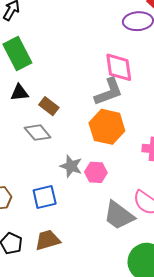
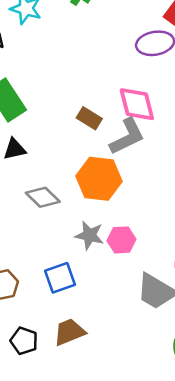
brown rectangle: (49, 106) -> (89, 118), moved
orange hexagon: (107, 127) -> (99, 179), moved

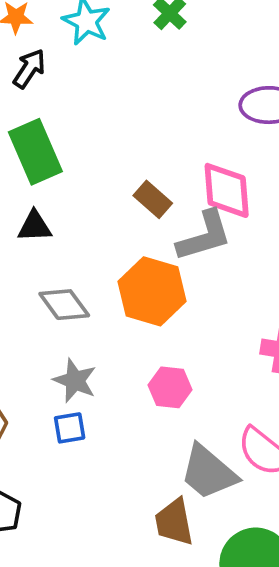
gray star: (89, 235) -> (75, 381), moved
blue square: (60, 278) -> (70, 428), size x0.7
brown trapezoid: (69, 332) -> (174, 522), moved, turned -88

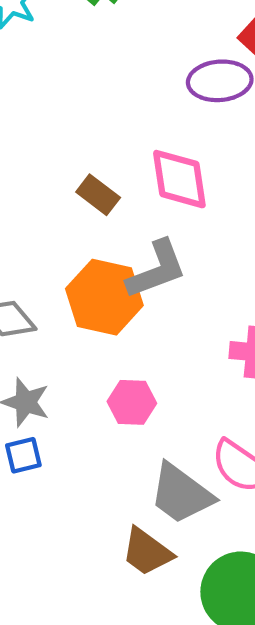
gray L-shape: (204, 236) -> (157, 269), moved
brown trapezoid: (174, 522) -> (147, 552), turned -39

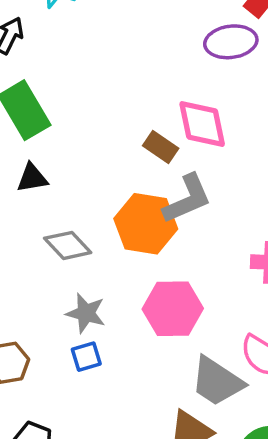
brown rectangle: (98, 195) -> (161, 147), moved
pink hexagon: (132, 402) -> (173, 309), size x1.5

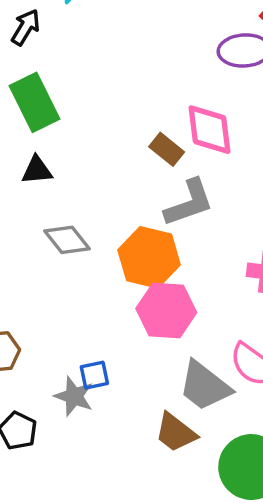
orange hexagon: (146, 224) -> (149, 257), moved
gray star: (86, 313) -> (74, 396), moved
blue square: (86, 357) -> (94, 375), moved

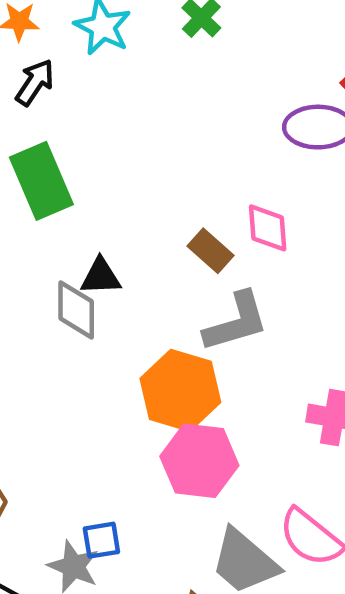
pink diamond: (210, 130) -> (268, 228), size x0.7
black triangle: (37, 170) -> (101, 276), moved
gray diamond: (67, 240) -> (76, 310), moved, turned 36

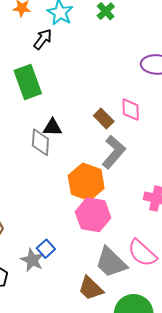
black arrow: (35, 82) -> (43, 39), moved
gray L-shape: (236, 322) -> (114, 152), turned -36
blue square: (101, 540) -> (46, 249), turned -36

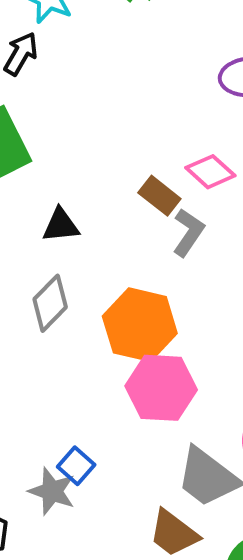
pink diamond: (131, 110) -> (210, 172), turned -40
gray diamond: (40, 142) -> (50, 303), moved, turned 48
gray L-shape: (114, 152) -> (188, 232), moved, size x0.7

